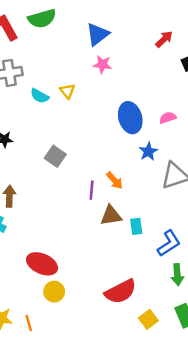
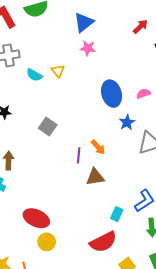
cyan rectangle: (136, 226) -> (117, 214), moved, turned 32

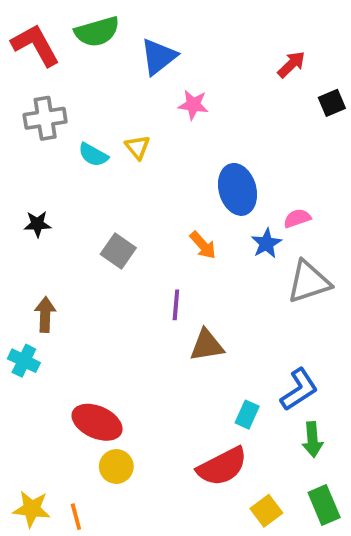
blue triangle: (84, 22) -> (159, 57), moved
pink semicircle: (143, 94) -> (297, 218), moved
orange arrow: (98, 147) -> (203, 245), moved

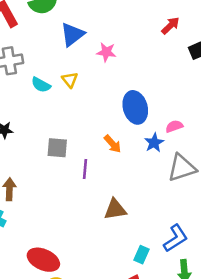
blue triangle: (159, 57) -> (72, 34), moved
gray square: (118, 251) -> (57, 148), turned -30
purple line: (176, 305) -> (85, 169), moved

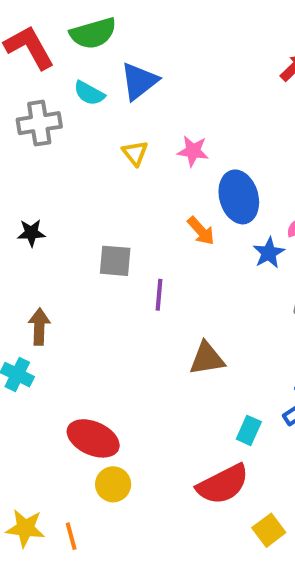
pink star: (106, 52) -> (193, 151), moved
cyan semicircle: (41, 85) -> (89, 93), moved
orange arrow: (113, 144) -> (201, 231), moved

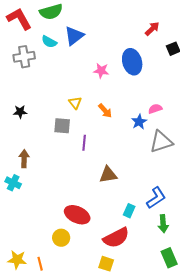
yellow triangle: (135, 153) -> (75, 103), moved
blue ellipse: (239, 197) -> (132, 62), moved
red ellipse: (93, 438) -> (77, 215), moved
yellow square: (269, 530) -> (106, 264), moved, turned -35

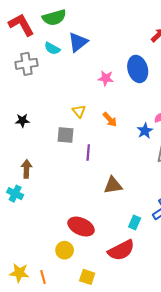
yellow square: (106, 264) -> (87, 277), moved

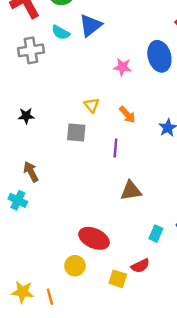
purple line: (88, 152) -> (115, 148), moved
brown arrow: (26, 169) -> (31, 172), turned -30
red semicircle: (121, 250) -> (140, 266), size x0.6
yellow square: (87, 277) -> (118, 279), moved

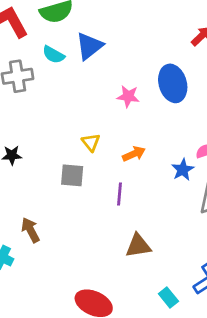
orange arrow: (127, 115) -> (134, 154), turned -72
brown arrow: (31, 172) -> (30, 230), moved
cyan rectangle: (156, 234) -> (168, 298), turned -63

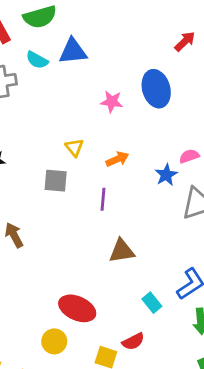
blue triangle: (89, 46) -> (73, 51), turned 32

